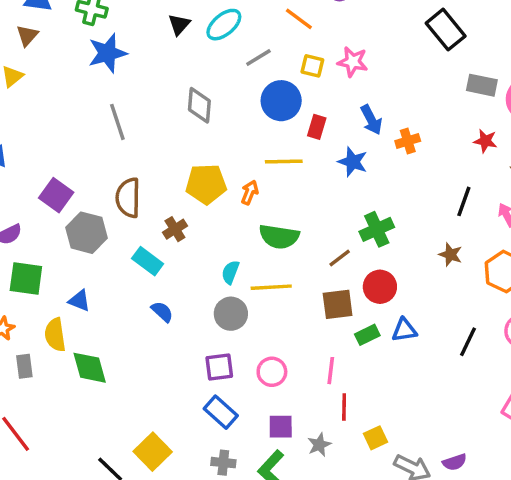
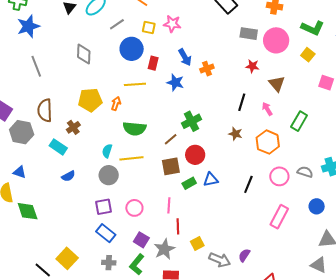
blue semicircle: (162, 312) -> (68, 176), turned 112
purple square: (281, 427) -> (141, 240), turned 35
gray star: (319, 445) -> (164, 249), size x1.5
purple semicircle: (455, 462) -> (244, 255), turned 144

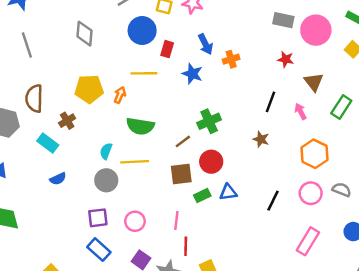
green rectangle: (299, 121) -> (341, 107), moved
orange hexagon: (268, 142) -> (314, 154), moved

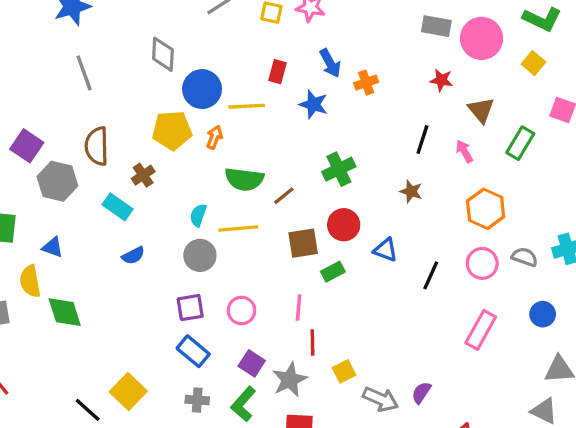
blue circle: (142, 31) -> (202, 89), moved
brown line: (183, 141) -> (284, 196), moved
blue triangle: (228, 192) -> (386, 250), moved, turned 30

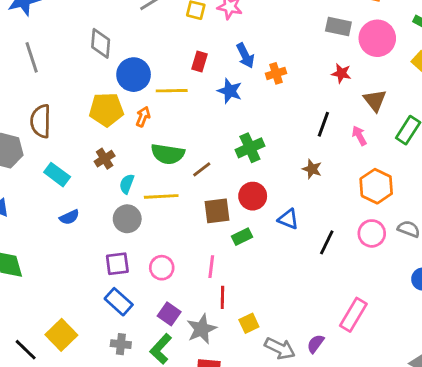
brown cross: (143, 175) -> (105, 159), moved
pink rectangle: (481, 330) -> (353, 315), moved

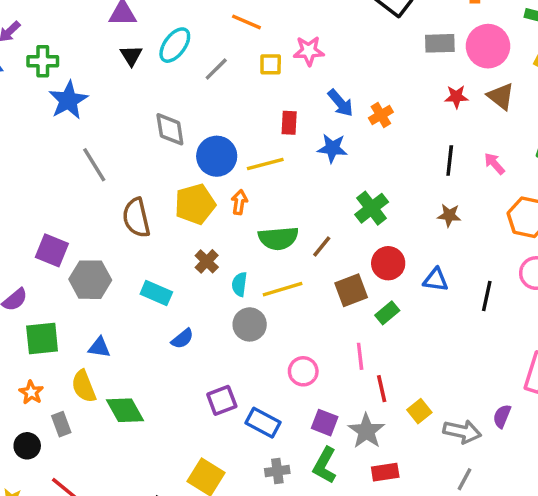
brown triangle: (375, 100) -> (501, 96), moved
brown semicircle: (41, 121) -> (136, 218), moved
purple square: (117, 264) -> (222, 400), moved

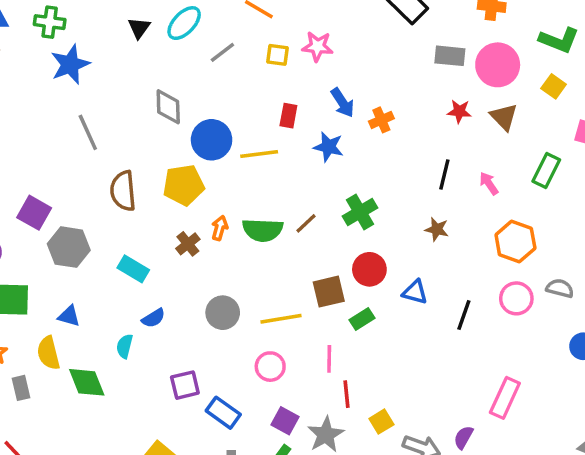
orange arrow: (239, 202) -> (220, 228), moved
brown line: (322, 247) -> (306, 223), moved
cyan semicircle: (239, 284) -> (125, 346), moved
yellow line: (283, 289) -> (281, 319), moved

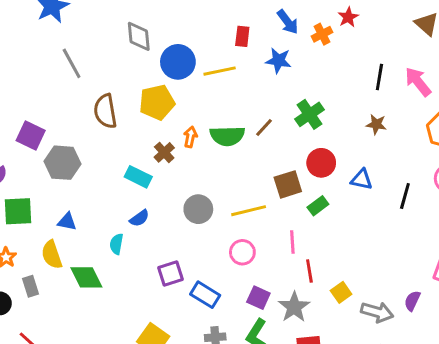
red star: (459, 111) -> (348, 17), moved, turned -30
pink arrow: (489, 183) -> (418, 82), size x1.5
cyan rectangle: (133, 269) -> (138, 177), moved

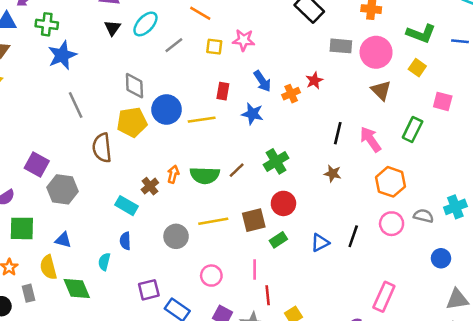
yellow pentagon: (157, 102) -> (132, 122), moved
blue triangle: (362, 179) -> (320, 243), moved, turned -42
yellow line: (249, 211) -> (213, 221), moved
blue semicircle: (139, 218) -> (125, 241), turned 120

